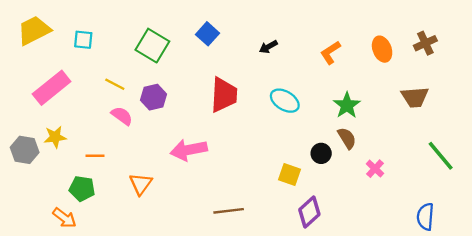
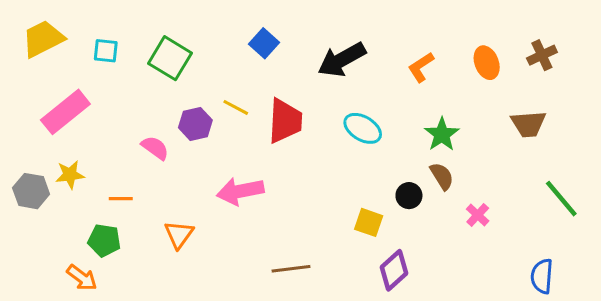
green square: (152, 46) -> (170, 58), moved
black arrow: (268, 47) -> (342, 60), size x2.0
yellow line: (115, 84) -> (236, 107), moved

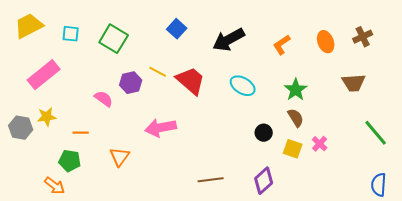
red trapezoid: (285, 121) -> (191, 81), turned -52
black circle: (409, 196) -> (264, 133), moved
yellow square: (369, 222) -> (293, 149), moved
brown line: (291, 269) -> (211, 180), moved
blue semicircle: (542, 276) -> (379, 185), moved

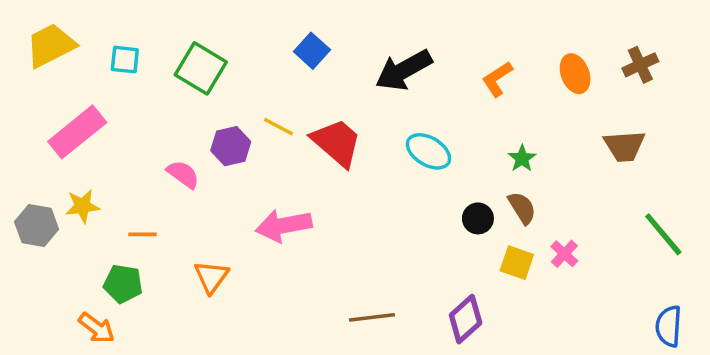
green star: (296, 90) -> (522, 158), size x0.7
black circle: (264, 133) -> (478, 218), moved

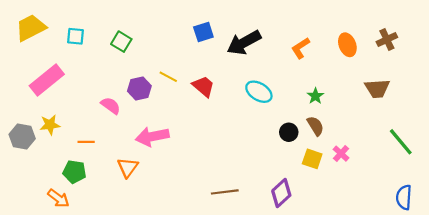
blue square: (312, 51) -> (203, 32), moved, turned 30
green square: (201, 68) -> (121, 42), size x0.7
red trapezoid: (337, 143) -> (203, 86), size x0.7
pink arrow: (284, 226) -> (152, 136), moved

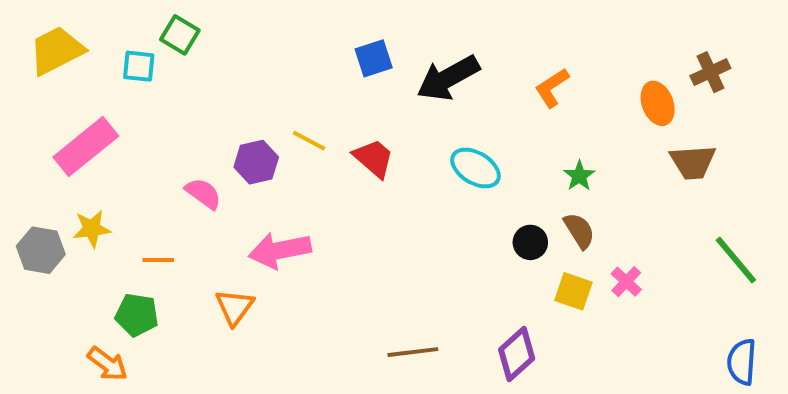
green square: (121, 42) -> (180, 35), moved
orange ellipse: (347, 45) -> (658, 103), moved

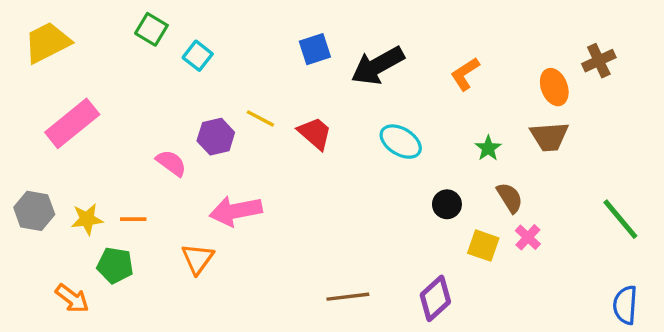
cyan square: (139, 66) -> (198, 56), moved, turned 32
brown trapezoid: (693, 162) -> (549, 137), moved
yellow star: (92, 229) -> (87, 219), moved
brown semicircle: (579, 231) -> (510, 198), moved
orange arrow: (107, 364) -> (72, 298), moved

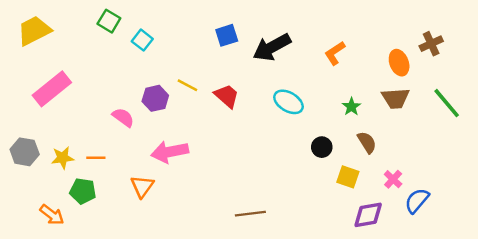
green line: (620, 219) -> (447, 103), moved
pink cross: (528, 237) -> (393, 179), moved
purple diamond: (435, 298) -> (368, 215), moved, turned 32
blue semicircle: (625, 305) -> (417, 201), moved, turned 36

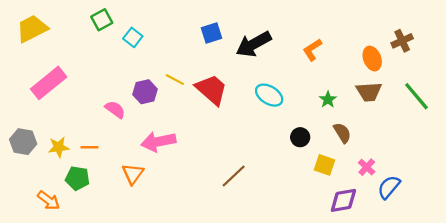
green square: (109, 21) -> (102, 20), turned 30
red trapezoid: (227, 96) -> (211, 90), size x1.4
brown line: (250, 214) -> (234, 176), moved, turned -36

